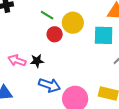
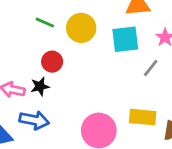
red circle: (55, 34) -> (52, 62), moved
blue arrow: (49, 85) -> (34, 120), moved

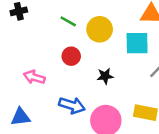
black star: (40, 86) -> (105, 76), moved
blue arrow: (34, 120) -> (72, 105), moved

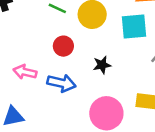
blue arrow: (72, 105) -> (61, 83), moved

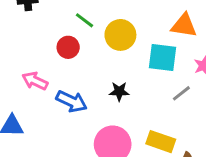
red circle: (63, 46) -> (68, 47), moved

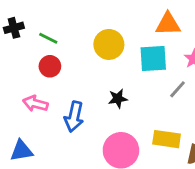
green line: (85, 20) -> (48, 38), moved
red circle: (68, 47) -> (50, 66), moved
blue arrow: (72, 101) -> (74, 117), turned 88

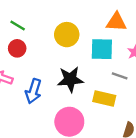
gray line: (178, 89) -> (120, 76), turned 63
black star: (118, 99) -> (70, 79), size x1.6
yellow rectangle: (167, 139) -> (104, 98), moved

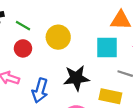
yellow circle: (67, 35) -> (58, 37), moved

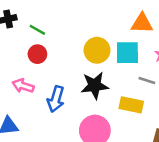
yellow circle: (58, 37) -> (97, 50), moved

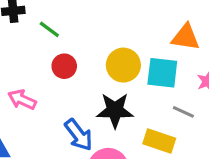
red circle: (37, 54) -> (64, 66), moved
blue arrow: (56, 99) -> (79, 135), moved, turned -60

